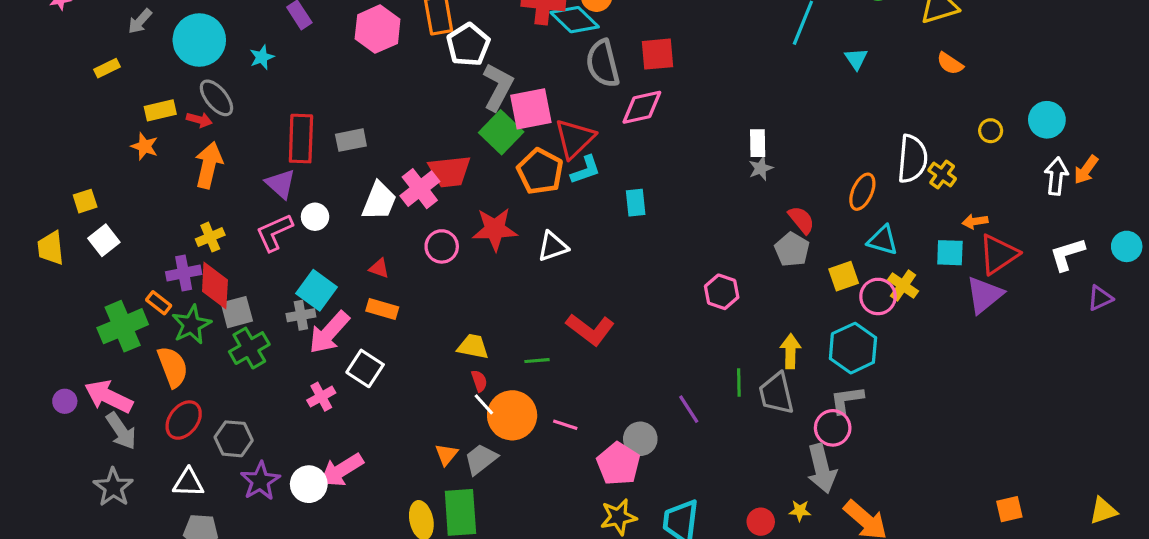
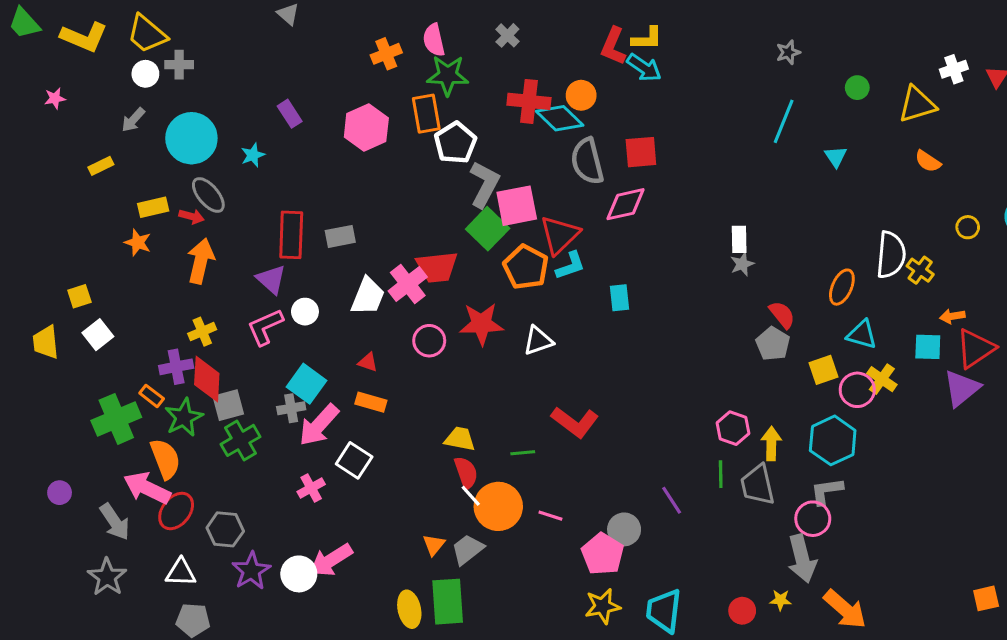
pink hexagon: (722, 292) -> (733, 428), moved
red semicircle: (479, 381) -> (466, 473), size x1.5
pink arrow: (109, 397) -> (147, 488), moved

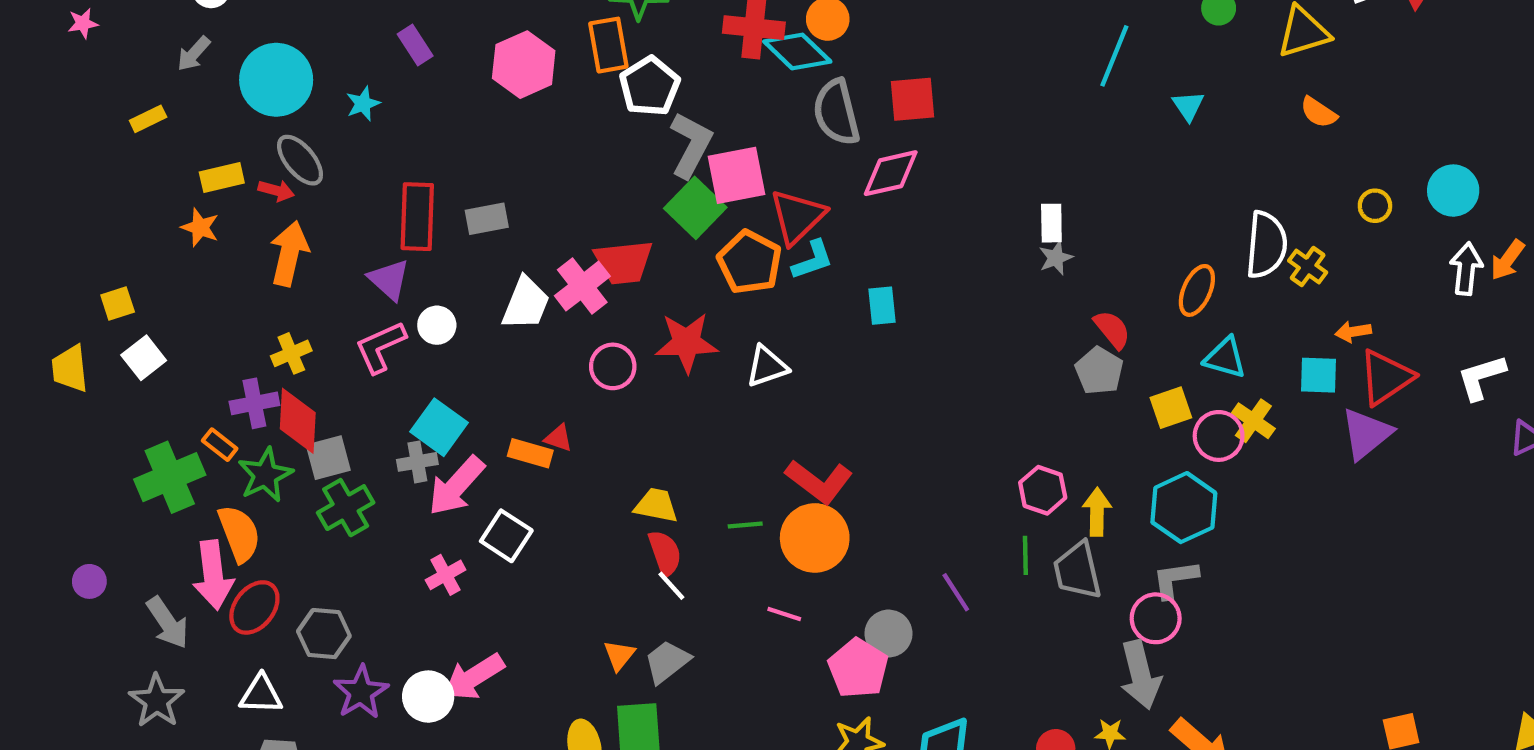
red triangle: (368, 362) -> (558, 438), moved
pink arrow: (147, 488) -> (213, 575), turned -123
orange circle: (498, 506) -> (815, 538), moved

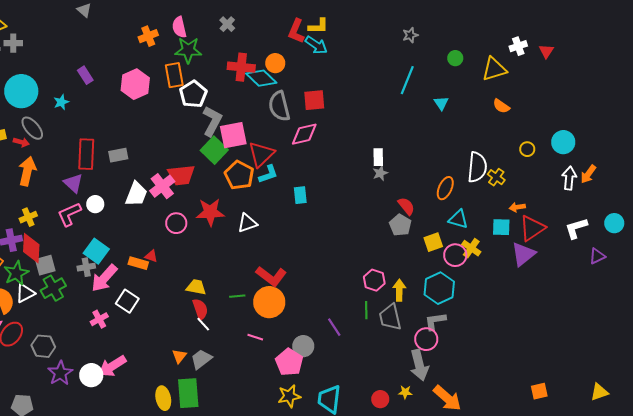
white triangle: (261, 694) -> (25, 293), moved, turned -30

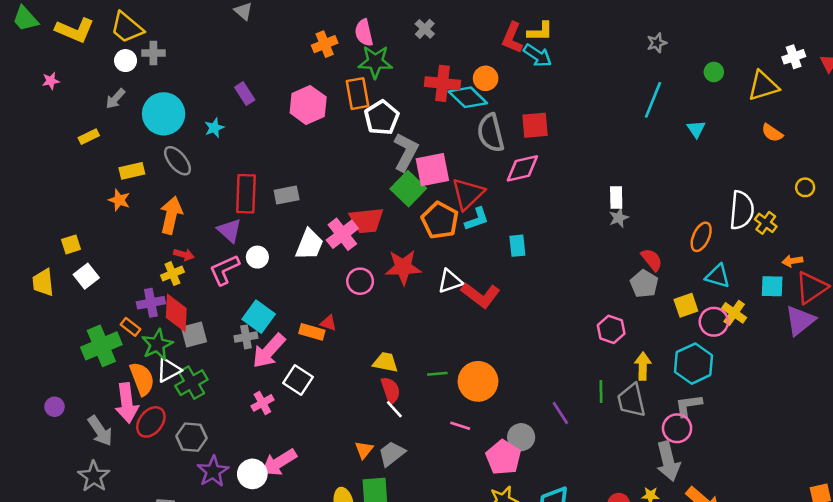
red arrow: (21, 142) -> (184, 255), moved
red L-shape: (271, 276) -> (481, 295), moved
pink hexagon: (374, 280) -> (611, 329), moved
green cross: (53, 288) -> (191, 383), moved

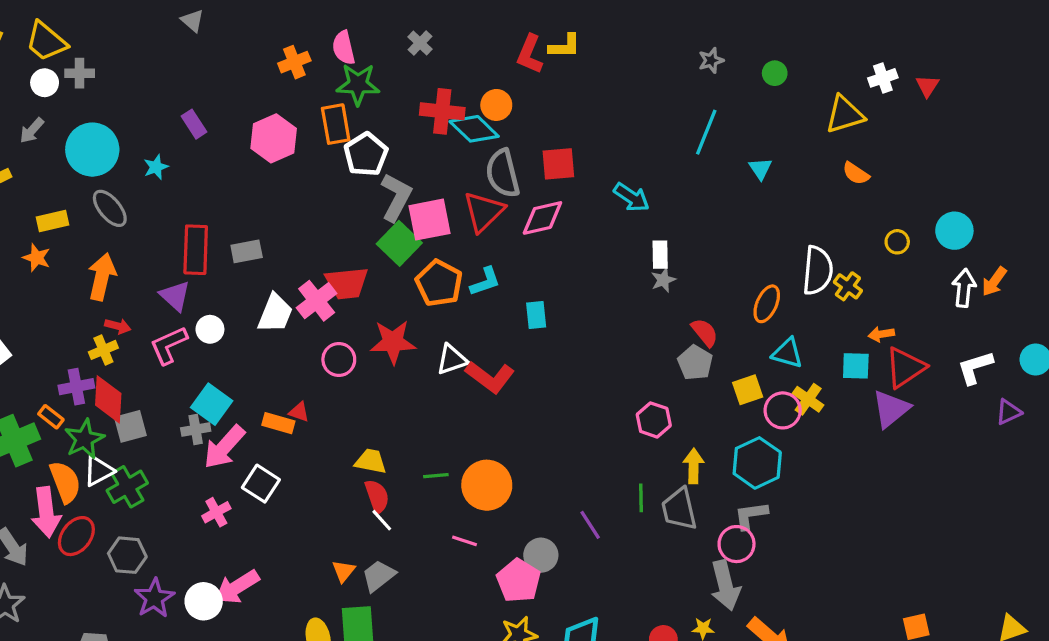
cyan arrow: (538, 56) -> (632, 197), moved
green circle: (714, 72) -> (775, 73), moved
red triangle: (468, 194) -> (484, 212), moved

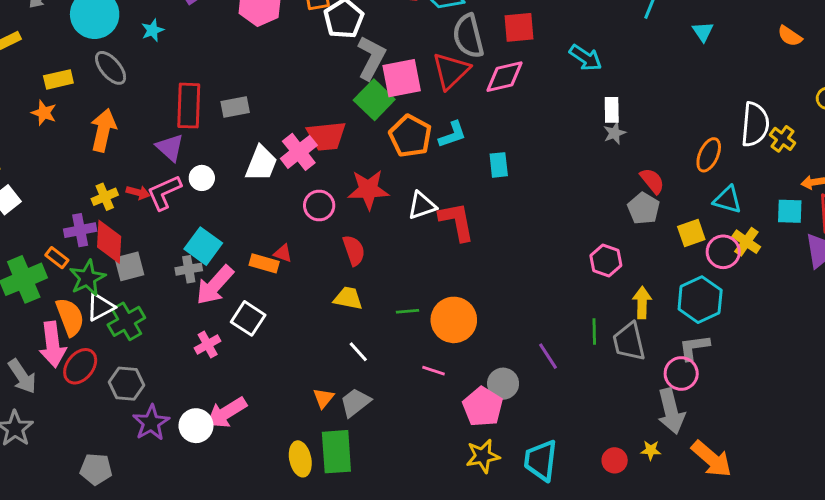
red arrow: (118, 326) -> (138, 192), moved
red L-shape: (490, 377) -> (457, 221), turned -138
red semicircle: (377, 496) -> (354, 250), moved

